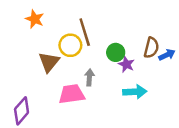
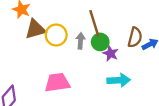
brown line: (85, 32) -> (94, 23), moved
brown triangle: (49, 62) -> (35, 29), moved, turned 35
gray arrow: (89, 77) -> (80, 41), moved

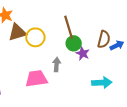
gray arrow: (80, 41) -> (57, 64), moved
cyan arrow: (119, 80) -> (102, 83), moved

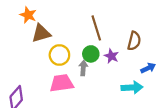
yellow circle: (35, 37) -> (59, 55), moved
green circle: (74, 43) -> (91, 54), moved
blue arrow: (117, 45) -> (148, 68), moved

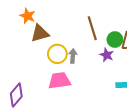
green circle: (91, 54) -> (115, 40), moved
gray arrow: (83, 68) -> (73, 56), moved

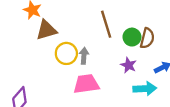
purple star: (107, 55) -> (128, 65), moved
pink trapezoid: (59, 81) -> (86, 84), moved

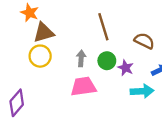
green circle: (132, 37) -> (107, 61), moved
brown semicircle: (147, 38) -> (144, 41), turned -78
yellow circle: (66, 53) -> (40, 56), moved

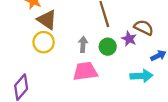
brown triangle: (44, 33) -> (47, 20), turned 50
purple star: (126, 68) -> (129, 39), moved

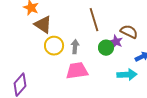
yellow circle: (44, 42) -> (54, 46), moved
green circle: (108, 47) -> (106, 48), moved

